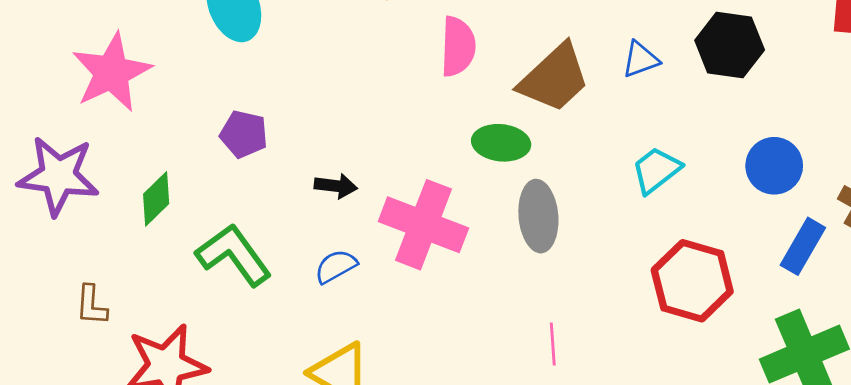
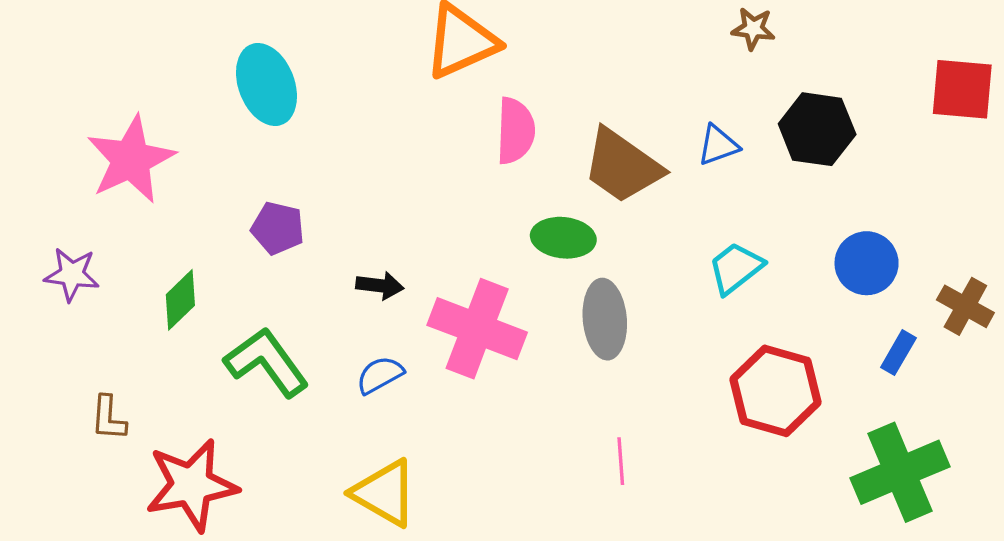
brown trapezoid: (554, 78) -> (622, 166), turned 78
purple star: (58, 176) -> (72, 274), size x0.6
blue rectangle: (803, 246) -> (898, 353), size x0.7

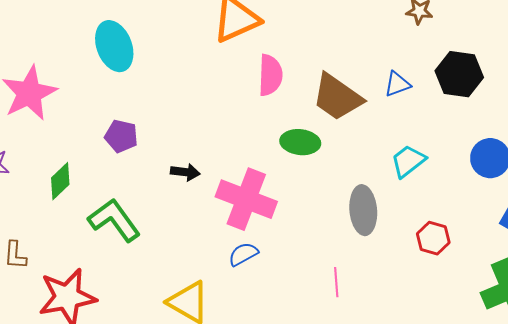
gray ellipse: (605, 319) -> (363, 210), moved
blue semicircle: (380, 375) -> (243, 254), moved
red hexagon: (776, 391) -> (433, 238), size x0.6

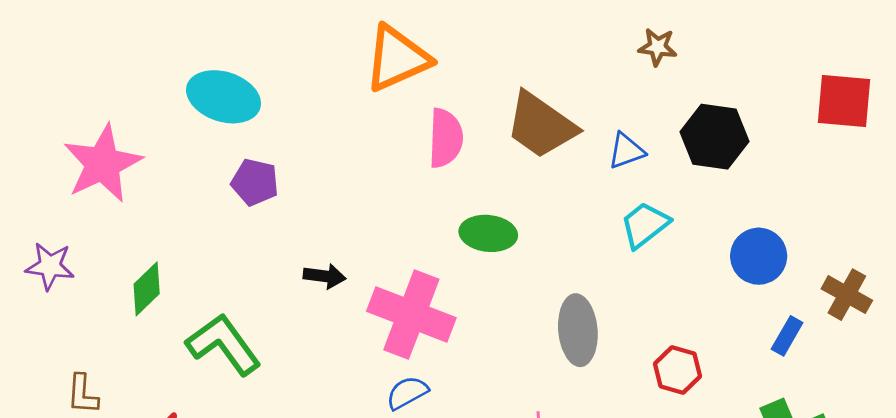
cyan ellipse: (114, 46) -> (224, 97), turned -51
brown trapezoid: (337, 97) -> (541, 125), moved
purple pentagon: (121, 136) -> (255, 182), moved
cyan trapezoid: (408, 161) -> (645, 225), moved

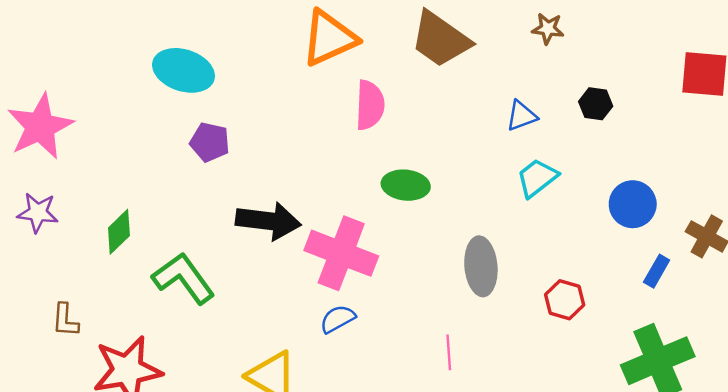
brown trapezoid: (541, 125) -> (440, 39), moved
black hexagon: (715, 137) -> (596, 104), size x0.6
pink star: (103, 164) -> (40, 127), moved
black arrow: (325, 276) -> (268, 221), size x1.8

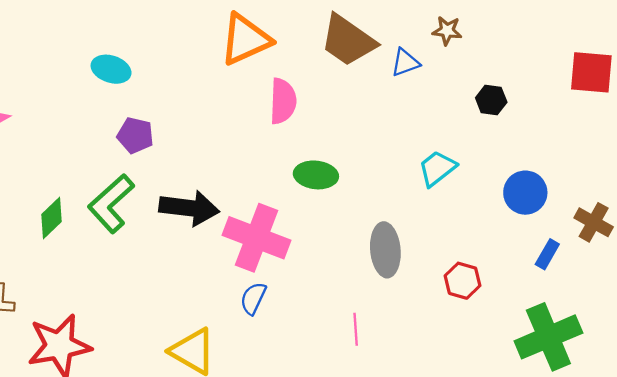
cyan ellipse: (183, 70) -> (111, 69), size x0.7
blue triangle: (522, 116) -> (405, 63), moved
green L-shape: (183, 278) -> (111, 204), moved, turned -96
blue semicircle: (338, 319) -> (253, 298), turned -36

